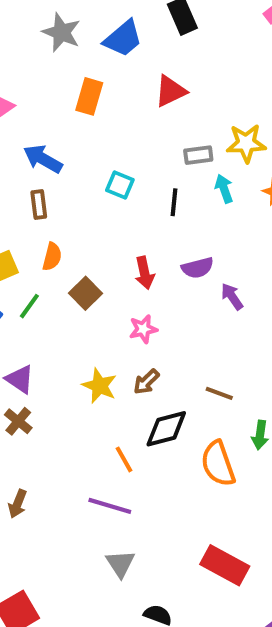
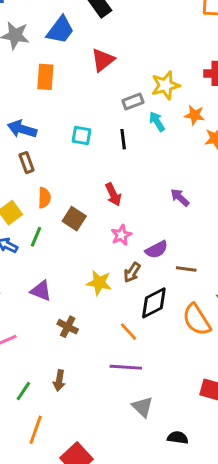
purple semicircle: (198, 268) -> (156, 250), moved
brown cross: (18, 421) -> (68, 327), moved

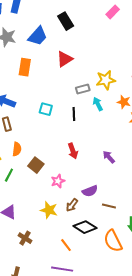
red arrow: (113, 195) -> (73, 151), moved
pink star: (121, 235) -> (58, 181), moved
black diamond: (154, 303) -> (85, 227), turned 55

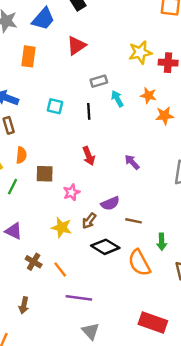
yellow star: (106, 80) -> (140, 52), moved
brown square: (36, 165) -> (45, 174), turned -35
orange line: (66, 245) -> (60, 270), moved

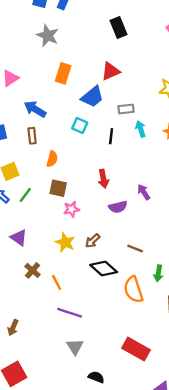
blue trapezoid: (43, 19) -> (92, 97), moved
orange semicircle: (21, 155) -> (52, 159), moved
pink star: (72, 192) -> (71, 209), moved
purple semicircle: (110, 203) -> (118, 207), moved
brown arrow: (24, 305) -> (13, 328), moved

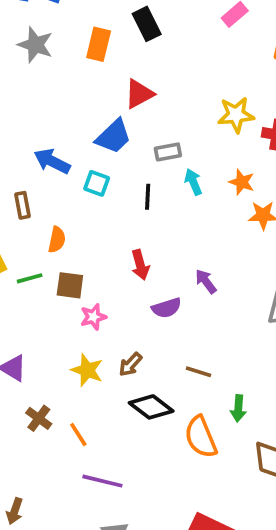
orange rectangle: (63, 73) -> (99, 44), moved
blue arrow: (35, 109) -> (52, 161), moved
green line: (25, 195) -> (30, 278), moved, turned 42

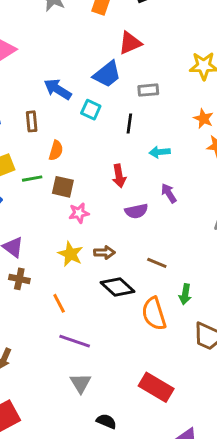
cyan arrow: (193, 182) -> (160, 152), moved, turned -78
brown arrow: (130, 364) -> (104, 252), turned -138
brown cross: (39, 418) -> (19, 279), moved, turned -30

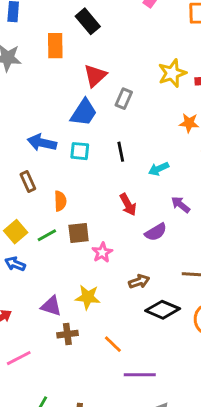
gray rectangle: (148, 90) -> (124, 99), moved, turned -42
yellow star: (70, 254) -> (88, 297), moved

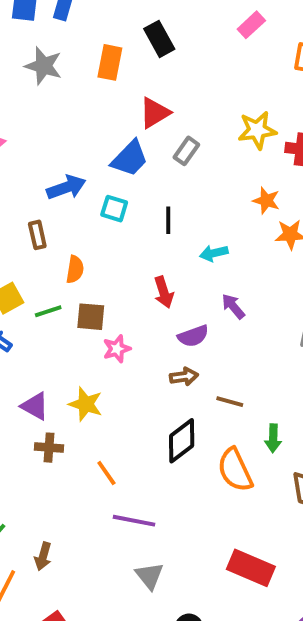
blue arrow: (42, 143) -> (66, 187), turned 136
brown arrow: (139, 281) -> (184, 377), moved
black diamond: (163, 310) -> (182, 441), turned -72

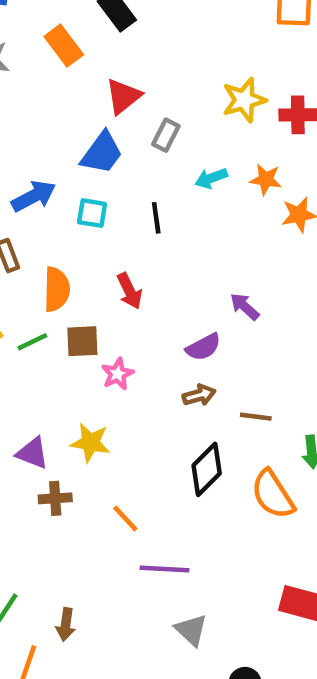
orange rectangle: (110, 62) -> (64, 46), turned -40
cyan arrow: (214, 253) -> (211, 178), moved
orange semicircle: (75, 269) -> (57, 289), size x1.4
red arrow: (164, 292) -> (129, 291), moved

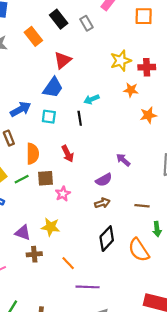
gray rectangle: (166, 135) -> (86, 23), moved, turned -56
cyan arrow: (211, 178) -> (92, 99), moved
orange star: (266, 179) -> (131, 90), moved
brown line: (256, 417) -> (142, 206), moved

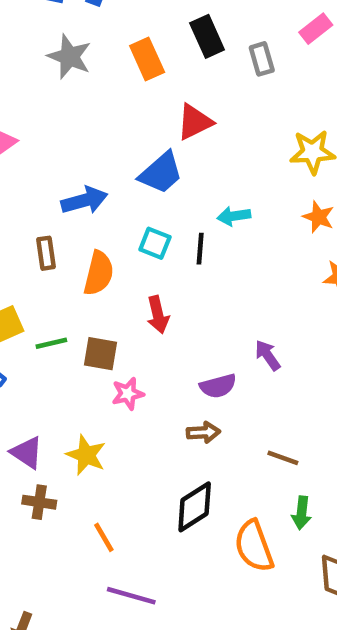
cyan square: (49, 117) -> (155, 243), moved
orange semicircle: (33, 154) -> (99, 273), moved

